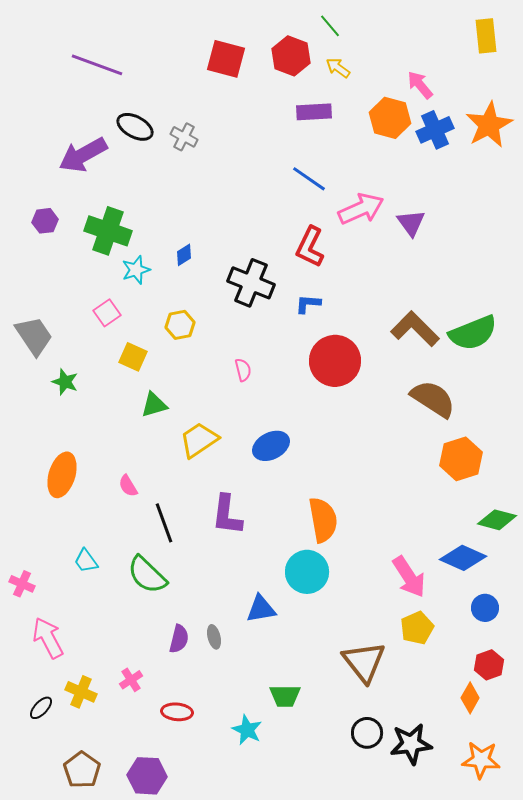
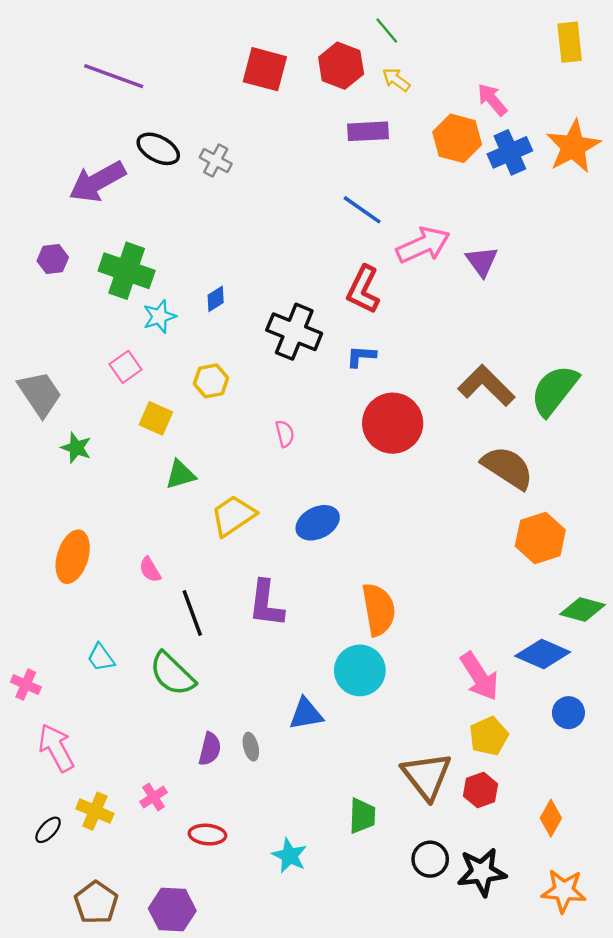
green semicircle: (473, 333) -> (554, 390), turned 150
red hexagon: (489, 665) -> (481, 790), moved
green trapezoid: (285, 696) -> (362, 816), moved, turned -88

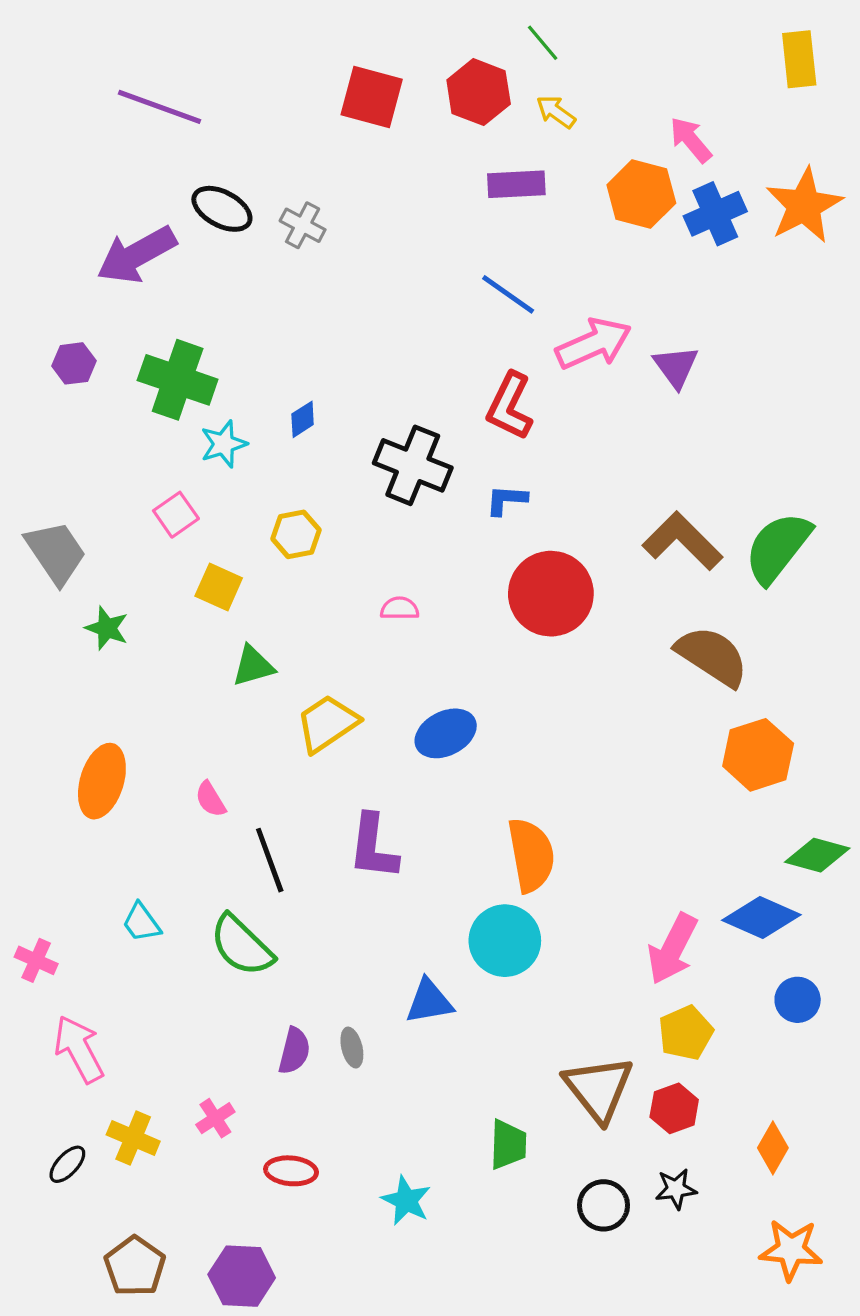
pink semicircle: (285, 434) -> (400, 608), turned -76
pink arrow: (479, 676) -> (673, 949), turned 60
black star: (482, 872) -> (676, 1189), moved, size x0.6

